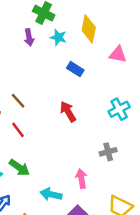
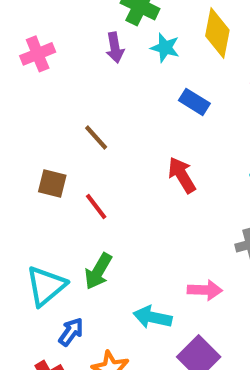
brown line: (18, 101) -> (96, 137), moved
green arrow: (19, 168) -> (98, 271), turned 85
pink arrow: (81, 179) -> (205, 290), turned 102

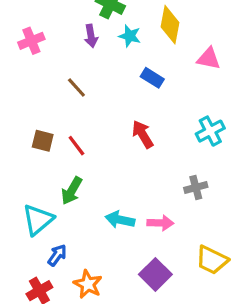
brown line: (96, 137) -> (76, 88), moved
red line: (96, 206) -> (76, 146), moved
green arrow: (98, 271) -> (72, 191), moved
cyan arrow: (153, 317) -> (120, 220), moved

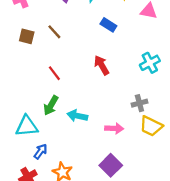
brown square: (43, 141) -> (27, 36), moved
cyan triangle: (38, 220) -> (27, 126), turned 35
cyan arrow: (120, 220) -> (77, 116), moved
yellow trapezoid: (212, 260) -> (151, 126), moved

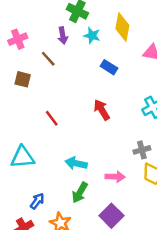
brown line: (54, 32) -> (48, 59), moved
green arrow: (51, 105) -> (80, 193), moved
cyan triangle: (27, 126) -> (23, 157), moved

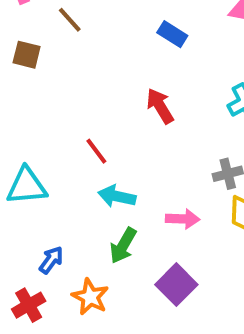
red line: (52, 118) -> (96, 151), moved

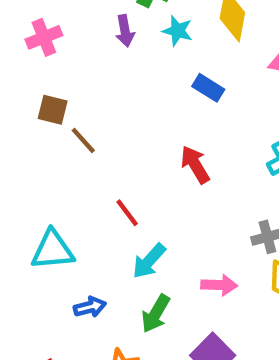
brown line: (70, 20) -> (83, 140), moved
cyan arrow: (117, 196) -> (149, 261), turned -60
blue arrow: (51, 260) -> (90, 307), moved, turned 40

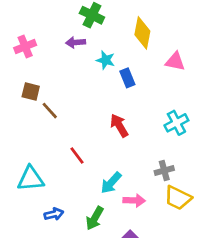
purple arrow: (125, 31) -> (76, 42), turned 96
cyan star: (178, 31) -> (106, 60), moved
blue rectangle: (208, 88) -> (127, 78), turned 36
cyan arrow: (149, 261) -> (111, 183), moved

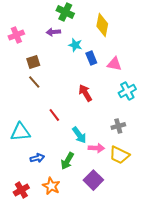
pink triangle: (175, 62) -> (114, 64), moved
brown square: (31, 91) -> (33, 62), moved, turned -32
cyan arrow: (111, 183) -> (79, 135), turned -78
yellow trapezoid: (178, 198) -> (119, 155), moved

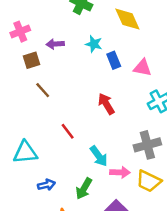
yellow diamond: (102, 25) -> (127, 19), turned -35
purple arrow: (53, 32) -> (55, 44), moved
brown square: (33, 62) -> (32, 60), moved
gray cross: (118, 126) -> (147, 145), size x1.5

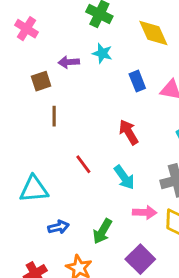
pink cross: (20, 32) -> (26, 29), moved, turned -36
cyan star: (94, 44) -> (102, 53), moved
brown line: (43, 90) -> (54, 116), turned 42
cyan arrow: (99, 156) -> (124, 177), moved

